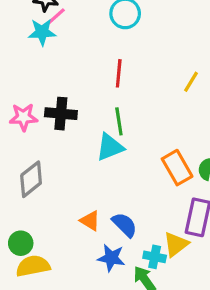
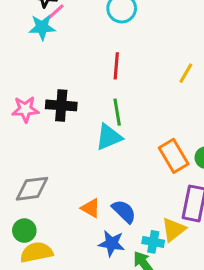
gray diamond: (31, 179) -> (32, 189), moved, turned 32

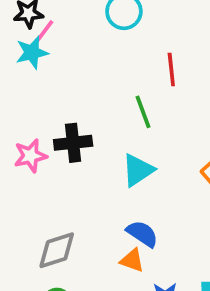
red line: (116, 66) -> (171, 69), moved
green line: (117, 112) -> (143, 112), moved
blue semicircle: (124, 211) -> (142, 234), moved

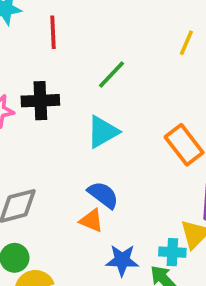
red line: (171, 69) -> (53, 32), moved
green line: (143, 112) -> (111, 74), turned 60

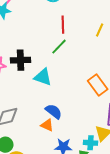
red line: (53, 32) -> (63, 25), moved
cyan triangle: (103, 132) -> (43, 77), moved, turned 48

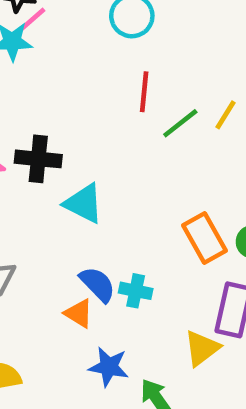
green line: (59, 47) -> (180, 123), moved
cyan cross: (91, 143) -> (136, 291), moved

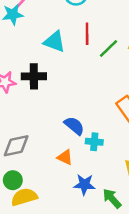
cyan triangle: (84, 204) -> (54, 42), moved
blue semicircle: (97, 284) -> (74, 126), moved

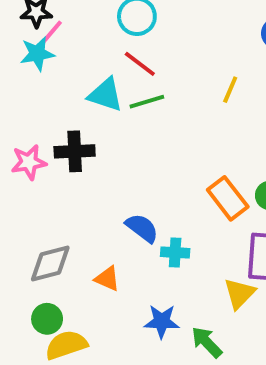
red line: (87, 34) -> (140, 64), moved, turned -50
green line: (109, 49) -> (147, 102), moved, turned 30
orange triangle: (65, 157) -> (107, 279), moved

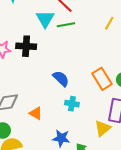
cyan triangle: (106, 95) -> (45, 19), turned 36
blue semicircle: (142, 228) -> (61, 79), moved

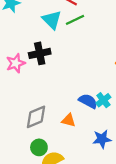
blue semicircle: (61, 79) -> (88, 101), moved
cyan cross: (72, 104) -> (103, 100), turned -32

